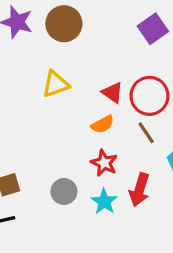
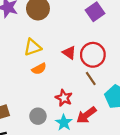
orange semicircle: (103, 124) -> (39, 69), moved
red arrow: (139, 190) -> (86, 115), turned 36

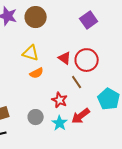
yellow triangle: (33, 47) -> (31, 53), turned 36
brown line: (91, 78) -> (77, 82), moved

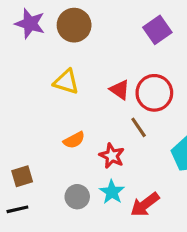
orange semicircle: (37, 73) -> (74, 140), moved
red arrow: (81, 116) -> (145, 205), moved
gray circle: (36, 117) -> (77, 197), moved

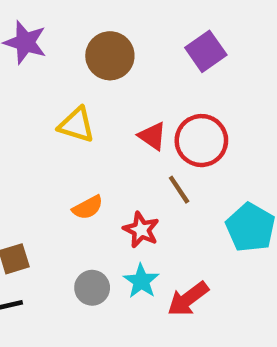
brown circle: (74, 25) -> (110, 56), moved

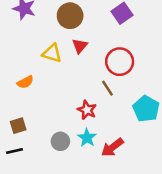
red triangle: (152, 136) -> (80, 46), moved, turned 35
orange semicircle: (88, 207) -> (25, 82), moved

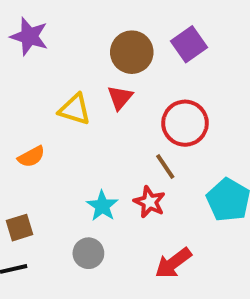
brown circle: (70, 16) -> (132, 52), moved
red star: (87, 110) -> (150, 202), moved
cyan star: (87, 138) -> (102, 206), moved

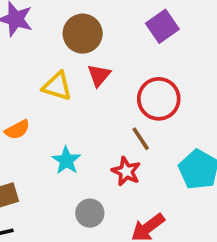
brown circle: (132, 52) -> (83, 34), moved
cyan star: (102, 206) -> (66, 160), moved
gray circle: (88, 253) -> (90, 213), moved

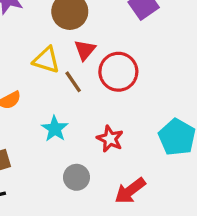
red circle: (159, 99) -> (118, 72), moved
brown line: (141, 139) -> (73, 82), moved

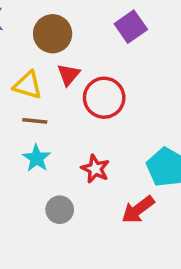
brown line: (73, 82) -> (35, 121), moved, turned -50
red arrow: (130, 191) -> (138, 210), moved

